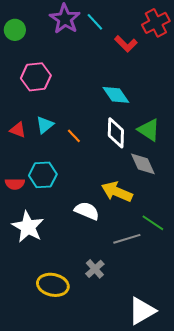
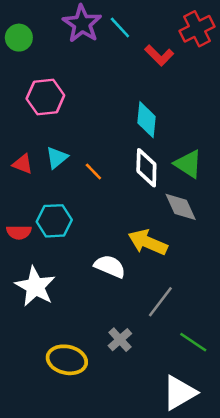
cyan diamond: (116, 95) -> (146, 120), turned 40
green line: (153, 223) -> (193, 342), moved
gray line: (127, 239) -> (160, 302), turned -36

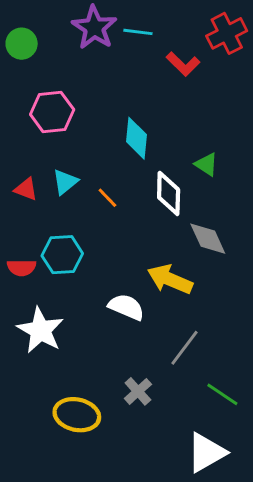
cyan line: (120, 27) -> (138, 32), turned -40
cyan diamond: (146, 120) -> (136, 138), moved
green triangle: (188, 164) -> (206, 164), moved, size x0.7

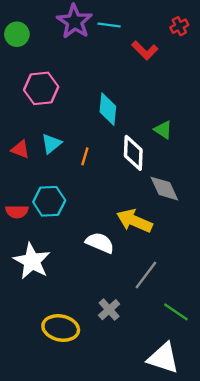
red cross: (227, 33) -> (179, 26), size x0.6
orange line: (107, 198) -> (85, 156), turned 60
white triangle: (206, 453) -> (163, 358), turned 48

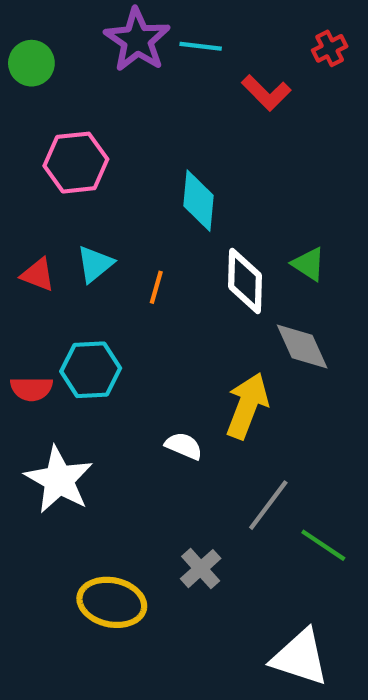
green triangle: (163, 130) -> (308, 264), moved
yellow arrow: (134, 221) -> (247, 406), turned 88
white semicircle: (100, 243) -> (184, 446), size x0.7
green line: (176, 312) -> (323, 545), moved

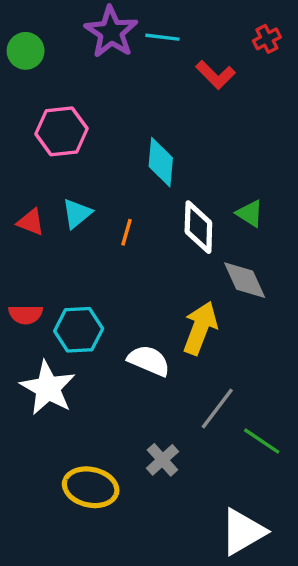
cyan hexagon: (91, 370) -> (79, 330), moved
white semicircle: (184, 446) -> (149, 361), size x1.4
white triangle: (300, 657) -> (243, 532), turned -48

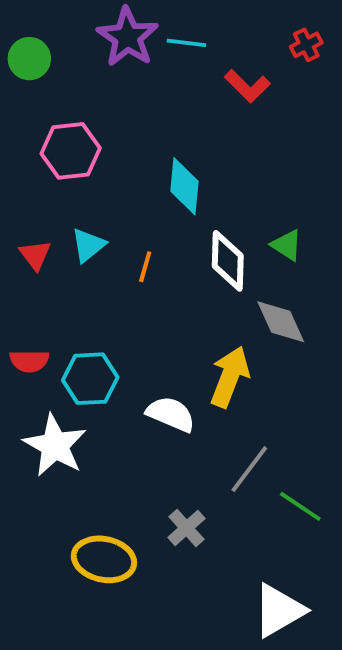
red triangle: (31, 222) -> (35, 255), turned 32

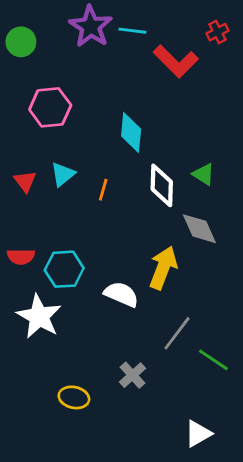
red L-shape: (247, 86) -> (176, 61), size x1.4
yellow ellipse: (104, 559) -> (74, 397), size x0.7
white triangle: (279, 610) -> (198, 434), size x0.7

